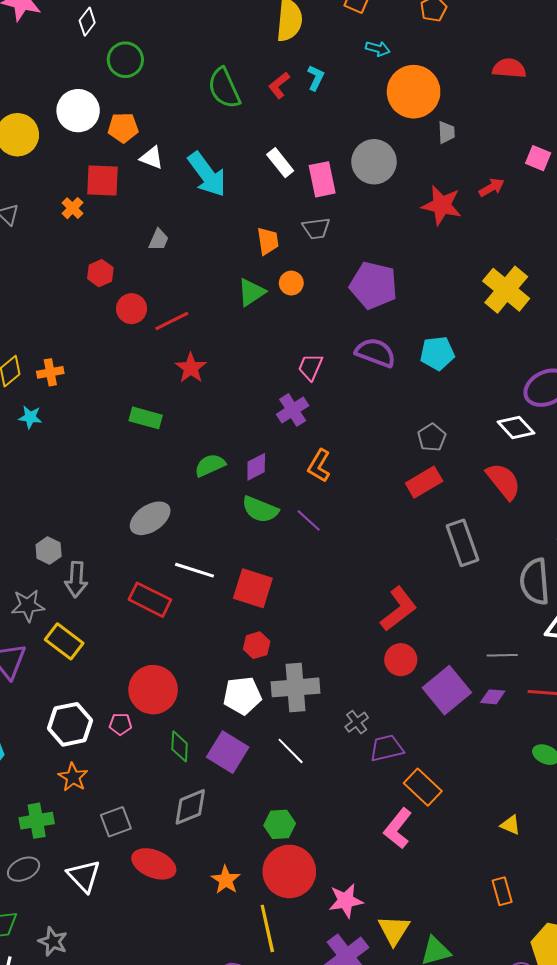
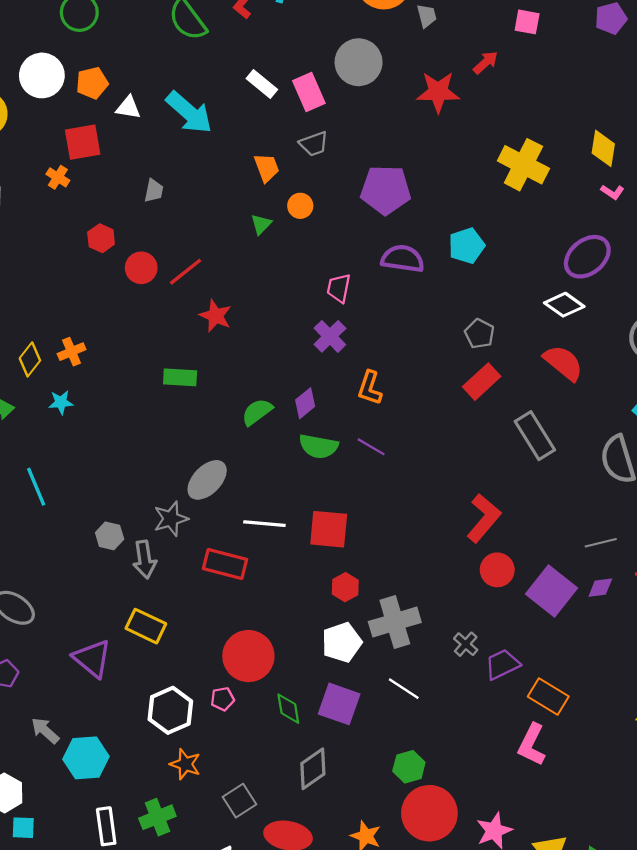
green triangle: (251, 292) -> (261, 224), size x0.7
gray star: (28, 606) -> (171, 519), moved

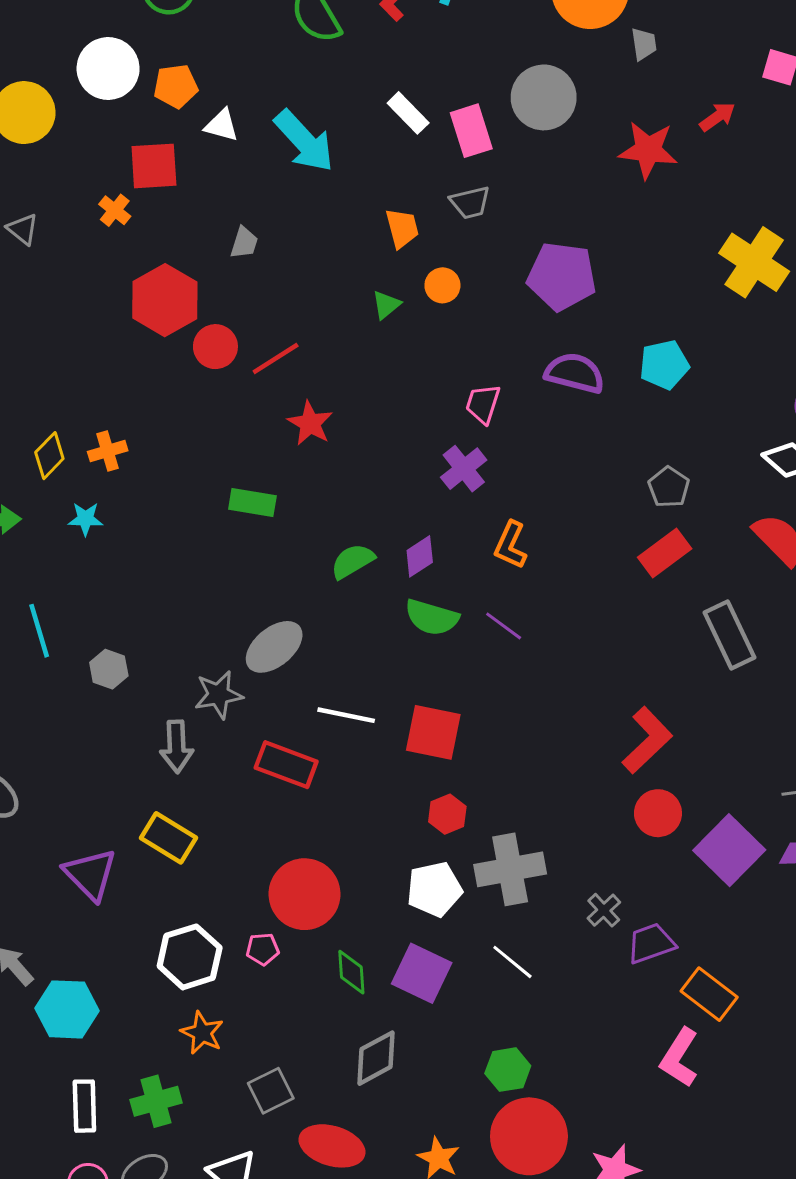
red hexagon: (101, 238) -> (165, 300), size x1.8
gray hexagon: (110, 536) -> (109, 669), moved

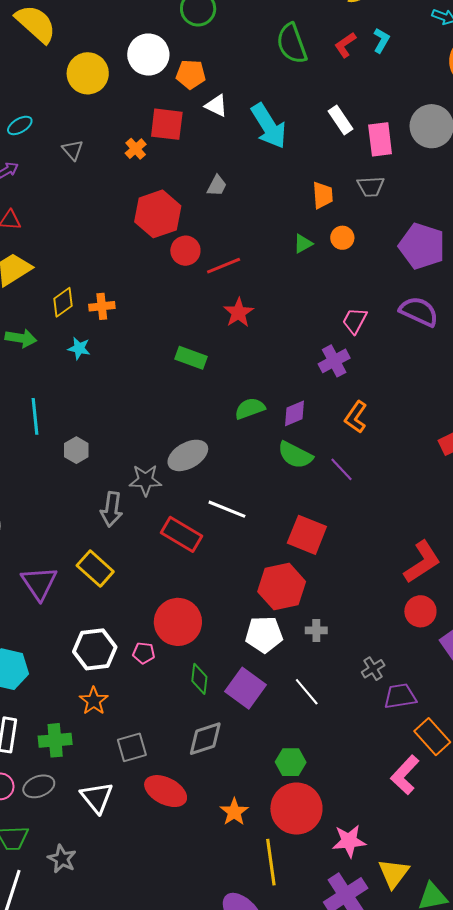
red square: (433, 732) -> (307, 535), moved
red hexagon: (447, 814) -> (282, 587), size x1.8
gray cross: (510, 869) -> (316, 630), size x0.5

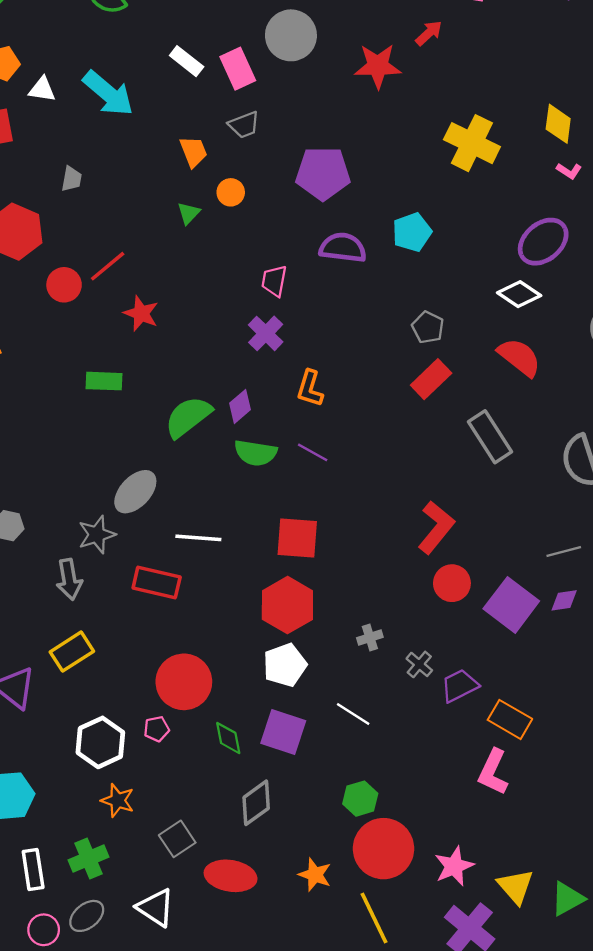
red circle: (185, 251) -> (64, 285), moved
green semicircle: (250, 408) -> (188, 417), size x1.4
yellow rectangle: (95, 568) -> (72, 652), turned -57
gray cross: (316, 630) -> (370, 638), moved

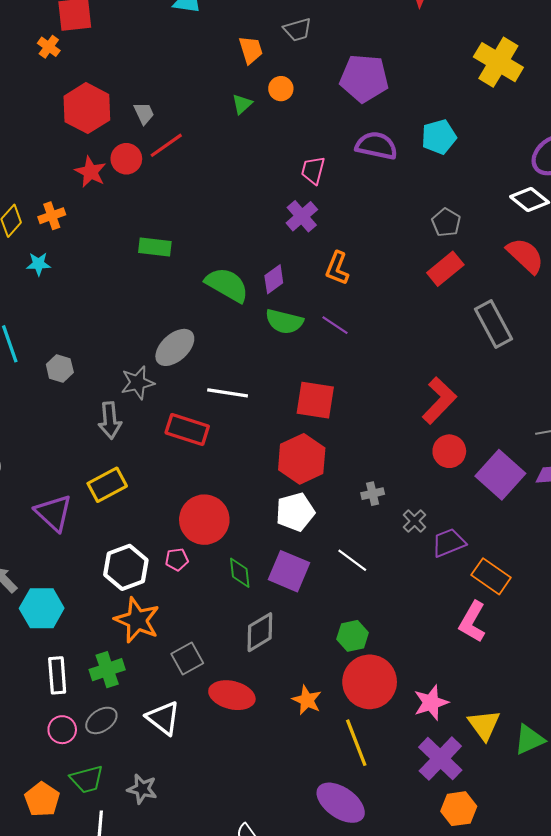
gray trapezoid: (71, 179) -> (144, 113), moved, turned -40
red star: (141, 313) -> (91, 172), moved
green semicircle: (188, 417) -> (227, 285), turned 63
orange star: (118, 800) -> (137, 620), size x1.5

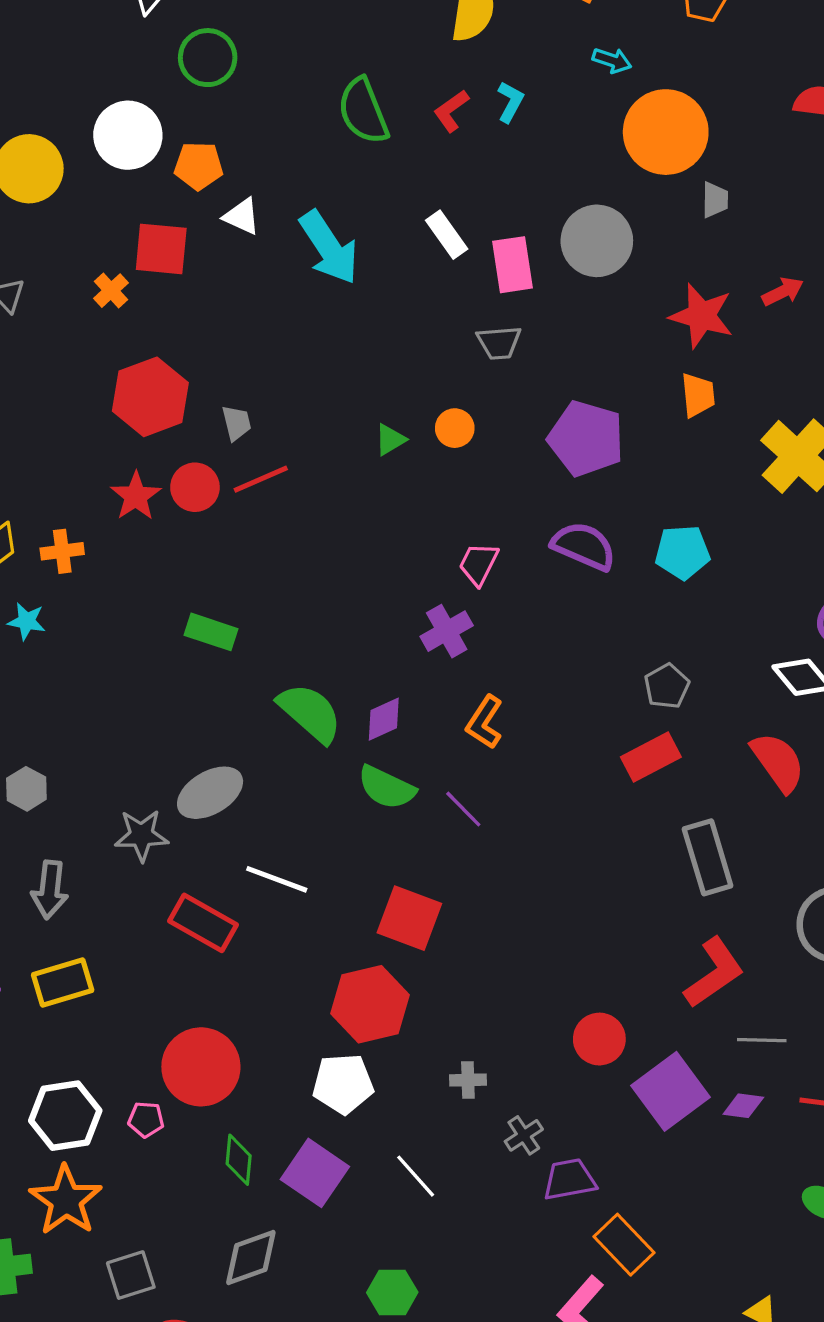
orange trapezoid: (251, 50) -> (698, 395), moved
red L-shape: (439, 400) -> (714, 973), moved
gray arrow: (110, 420) -> (50, 890), moved

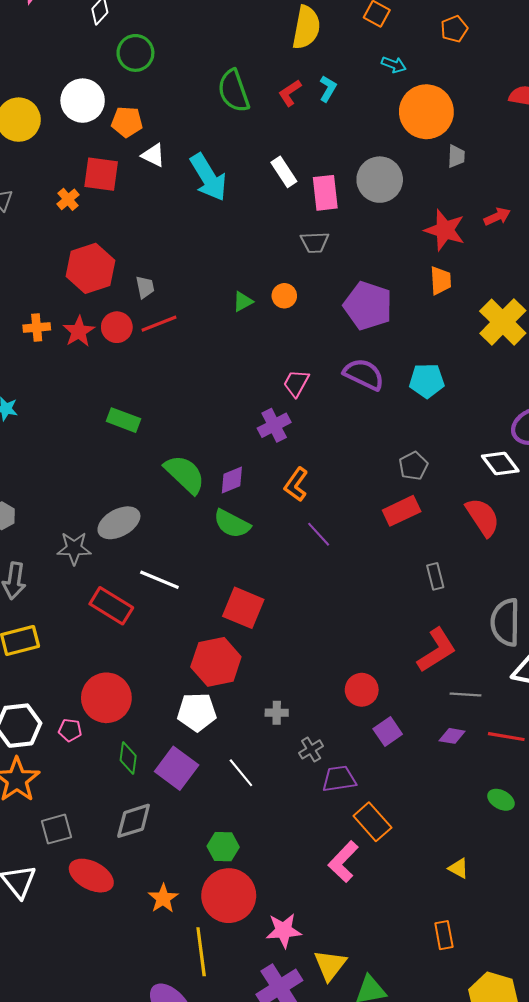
orange cross: (62, 551) -> (37, 328), moved
purple line: (463, 809) -> (319, 534), moved
gray rectangle: (708, 857) -> (435, 576), size x0.6
purple square: (670, 1091) -> (388, 731), moved, size x0.6

